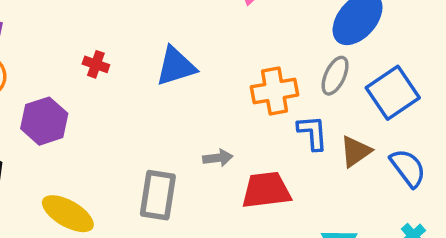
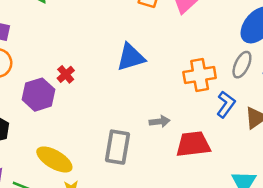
red cross: (96, 64) -> (66, 74), moved, turned 30
blue L-shape: (313, 133) -> (226, 104), turned 40

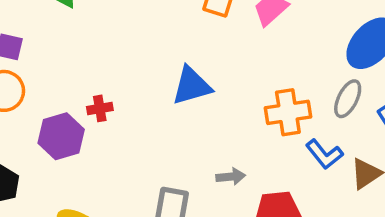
red cross: (66, 74) -> (100, 108), turned 30
blue L-shape: (226, 104) -> (324, 154), turned 104

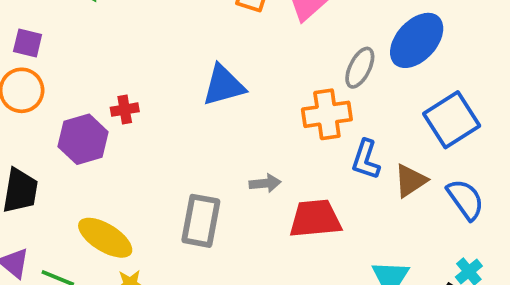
gray ellipse: (348, 99) -> (360, 68), moved
blue L-shape: (324, 154) -> (366, 160), turned 57

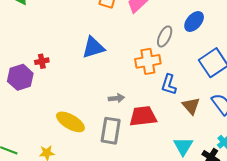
blue ellipse: (417, 40) -> (194, 22), size x0.7
brown triangle: (411, 181) -> (191, 106), moved, turned -36
gray rectangle: (201, 221) -> (111, 131), moved
yellow ellipse: (105, 238) -> (70, 122), moved

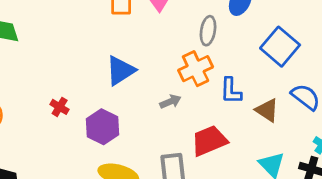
red cross: (42, 61) -> (60, 107), turned -32
purple hexagon: (20, 77) -> (103, 127), moved
gray arrow: (116, 98) -> (170, 102), moved

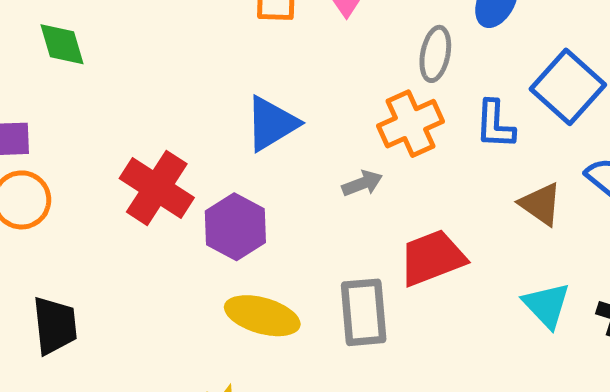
blue L-shape: (231, 91) -> (495, 125), moved
red cross: (60, 107) -> (157, 188), size x2.0

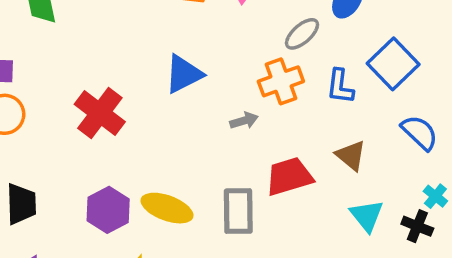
gray ellipse: (435, 54) -> (302, 34), turned 33
brown triangle: (541, 204) -> (351, 155), moved
purple hexagon: (235, 227) -> (108, 210), moved

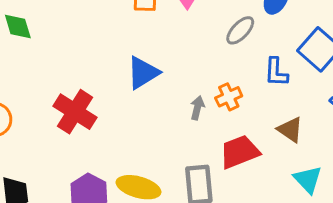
orange cross: (281, 81) -> (229, 97), moved, size x0.7
gray arrow: (244, 121) -> (197, 108), turned -55

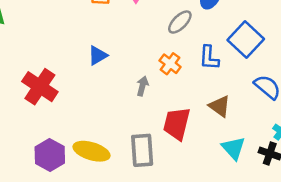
blue triangle: (143, 73) -> (98, 55), size x0.7
orange cross: (229, 97) -> (170, 64), moved, turned -30
red trapezoid: (239, 152) -> (177, 124), turned -56

